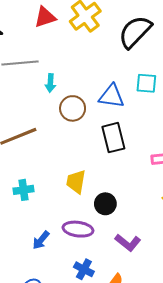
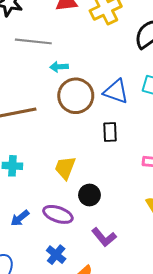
cyan arrow: (50, 83) -> (59, 67), turned 72
brown circle: (73, 108) -> (76, 96), size x1.4
black rectangle: (113, 138) -> (110, 132), size x0.7

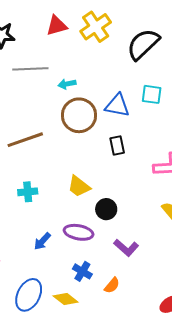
cyan arrow: (59, 67) -> (67, 84), moved
yellow trapezoid: (65, 168) -> (79, 186), turned -65

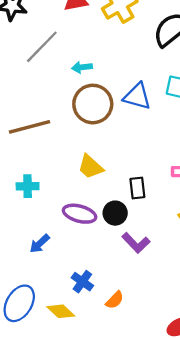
gray line: (30, 69) -> (42, 47), turned -48
black rectangle: (117, 145) -> (137, 188), moved
yellow trapezoid: (79, 186) -> (90, 167), moved
purple ellipse: (79, 232) -> (80, 214), moved
purple L-shape: (126, 248) -> (136, 243), moved

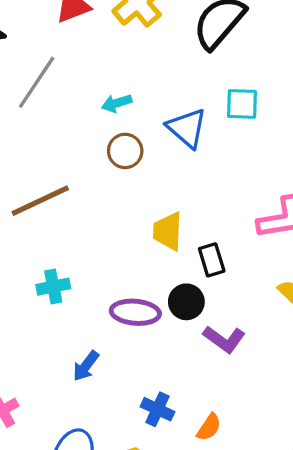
cyan arrow: (82, 67) -> (117, 103), moved
blue triangle: (137, 96) -> (187, 128), turned 36
brown circle: (93, 104) -> (125, 151), size x0.6
yellow trapezoid: (90, 167) -> (168, 231), moved, turned 60

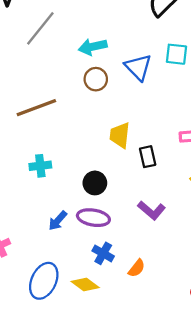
cyan arrow: (117, 103) -> (93, 47), size x1.4
black circle: (186, 302) -> (95, 183), moved
purple ellipse: (135, 312) -> (93, 218), moved

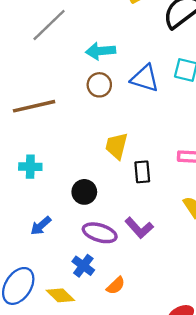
blue triangle: (138, 67) -> (145, 78), turned -36
purple ellipse: (93, 218) -> (100, 233), moved

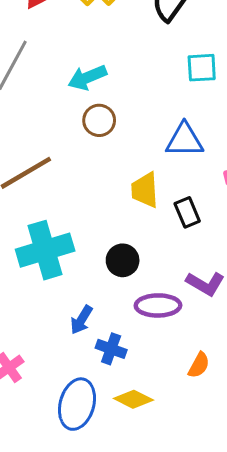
blue triangle: (145, 78) -> (184, 140), moved
cyan cross: (30, 167) -> (45, 250), size x1.8
blue cross: (83, 266) -> (111, 349), moved

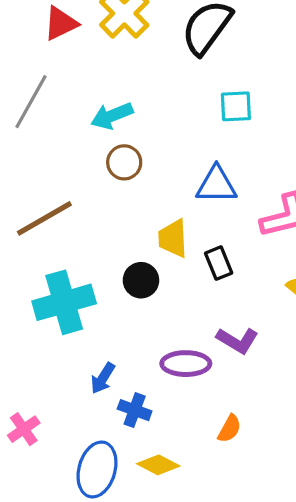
black circle: (123, 260) -> (141, 280), moved

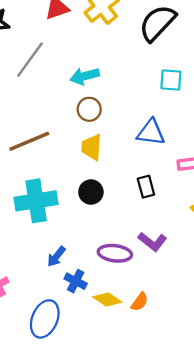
yellow trapezoid: (173, 238) -> (92, 147), moved
yellow diamond: (158, 465) -> (107, 300), moved

